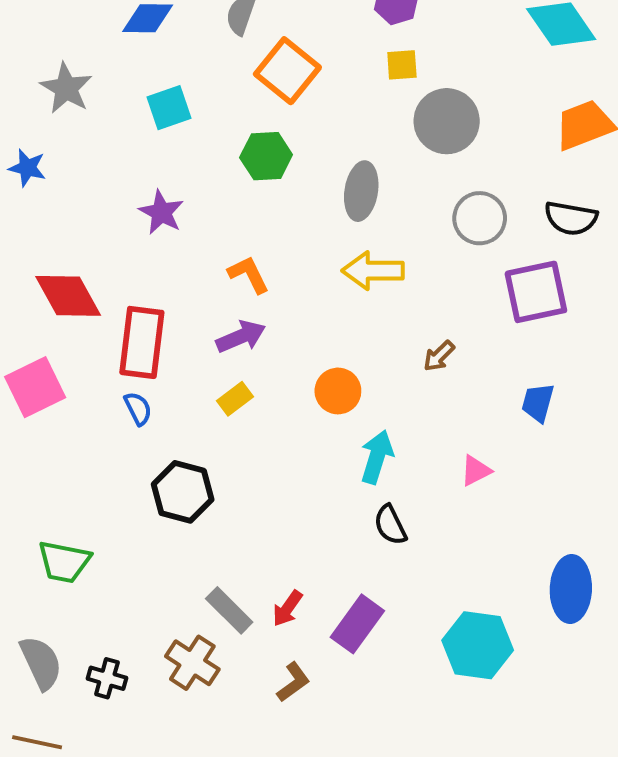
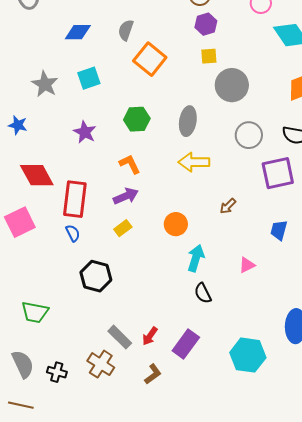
gray star: (66, 88) -> (45, 84), moved
green hexagon: (266, 156) -> (137, 119), moved
blue star: (27, 168) -> (18, 125), moved

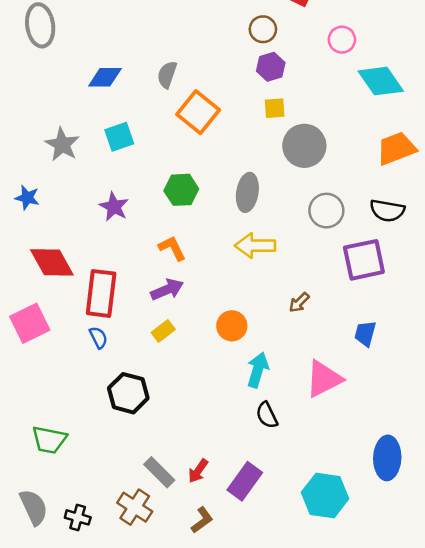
pink triangle: (247, 265) -> (324, 379), size x1.8

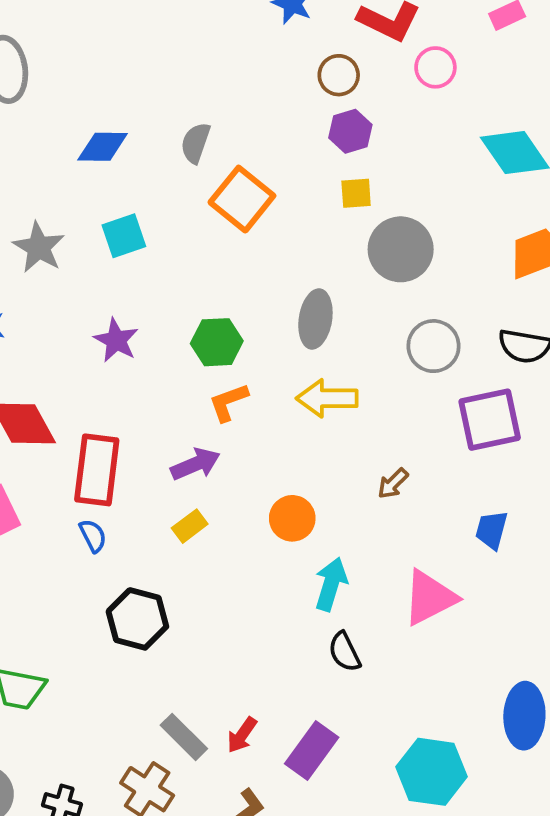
pink circle: (342, 40) -> (435, 67), moved
green hexagon: (181, 190) -> (217, 342), moved
orange L-shape: (172, 248) -> (228, 402), moved, turned -84

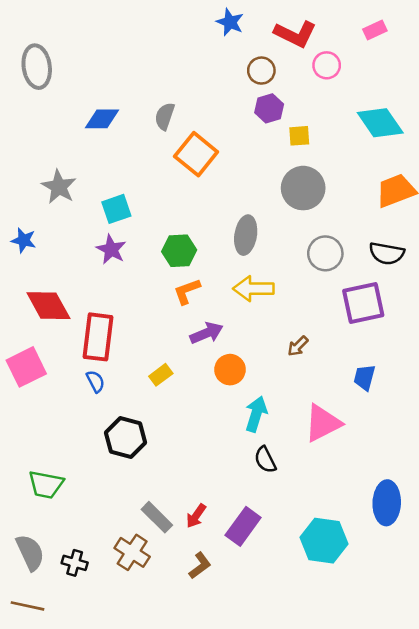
yellow square: (356, 193) -> (299, 136), moved
cyan square: (124, 236) -> (116, 209), moved
purple arrow: (195, 464) -> (206, 333), moved

